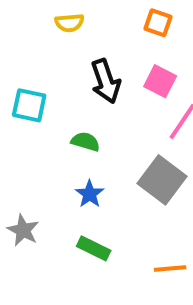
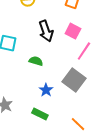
blue star: (90, 194) -> (46, 90), moved
orange line: (170, 269) -> (78, 124), turned 49

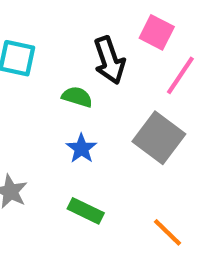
black arrow: (46, 31) -> (109, 60), moved
blue star: (46, 90) -> (81, 149), moved

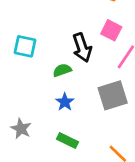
green semicircle: (77, 97) -> (62, 70), turned -36
gray square: (159, 138) -> (113, 95), turned 36

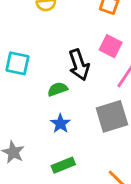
green rectangle: (67, 141) -> (63, 165), turned -48

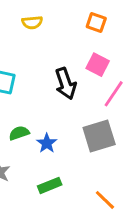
green semicircle: (58, 89) -> (19, 133), moved

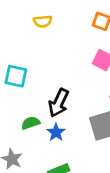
black arrow: (66, 84) -> (59, 103), moved, turned 44

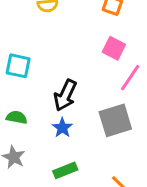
green semicircle: (31, 123) -> (17, 117), moved, turned 30

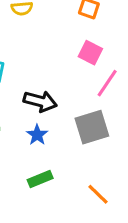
black arrow: (65, 95) -> (40, 101), turned -100

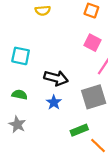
green rectangle: (40, 179) -> (79, 130), moved

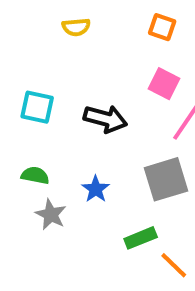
black arrow: (56, 78) -> (105, 119), moved
gray star: (17, 125) -> (51, 214), moved

